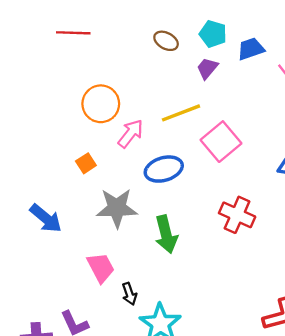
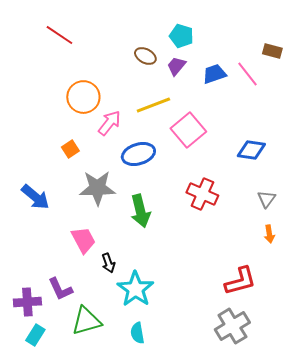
red line: (73, 33) -> (59, 35), turned 32
brown ellipse: (166, 41) -> (145, 56), moved
blue trapezoid: (251, 49) -> (214, 74), moved

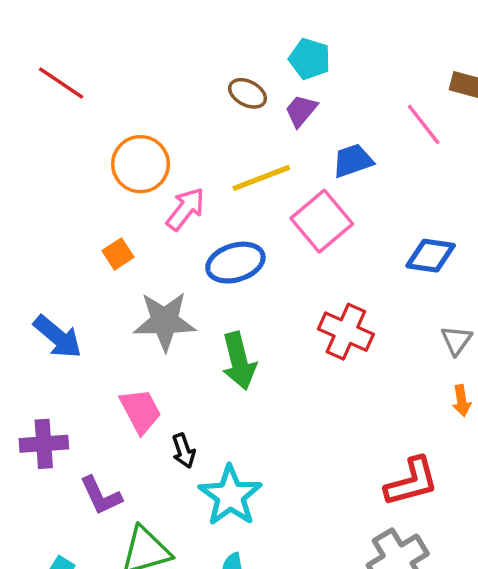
red line: (59, 35) -> (61, 83), moved
blue trapezoid: (214, 74) -> (353, 161), moved
purple cross: (27, 302) -> (44, 444), moved

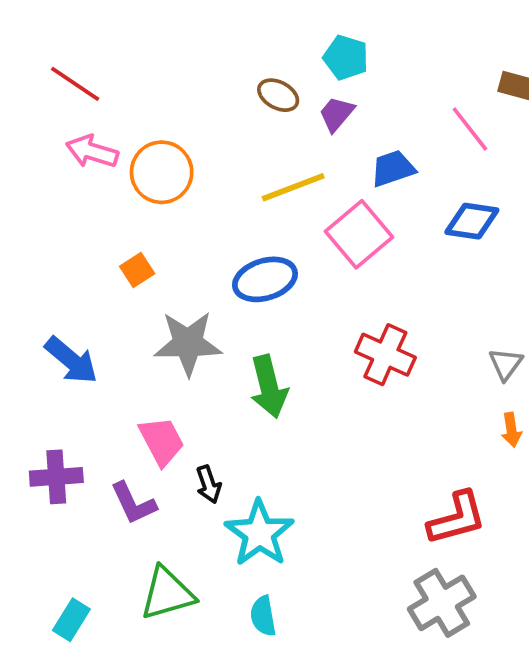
pink arrow: (185, 209) -> (92, 152), moved, turned -111
blue diamond: (431, 256) -> (472, 221), moved
purple L-shape: (101, 496) -> (133, 503), moved

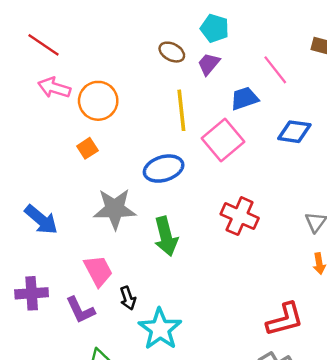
pink line: (470, 129) -> (275, 70), moved
yellow line: (293, 187) -> (181, 110), turned -75
orange square: (137, 270) -> (87, 148), moved

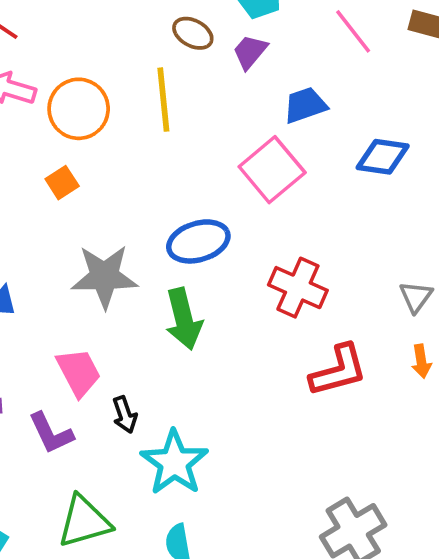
pink line: (275, 70) -> (353, 31), moved
yellow line: (181, 110) -> (163, 100), moved
blue ellipse: (164, 169) -> (198, 241), moved
red L-shape: (285, 319) -> (338, 370), moved

